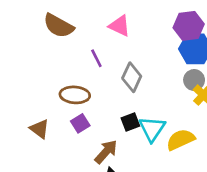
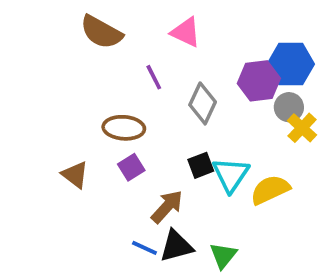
purple hexagon: (189, 26) -> (259, 81), moved

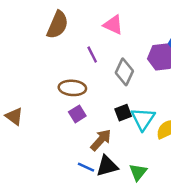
brown semicircle: (101, 32) -> (58, 25), turned -96
brown triangle: (75, 175) -> (14, 116), moved

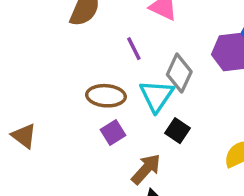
black square: (123, 113) -> (178, 131), turned -35
cyan triangle: (143, 119) -> (157, 96), moved

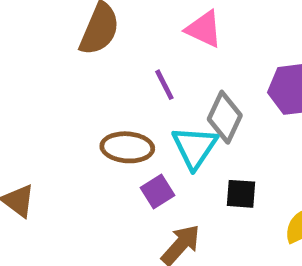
black square: (178, 131) -> (241, 194), moved, turned -30
purple square: (113, 132) -> (157, 191), moved

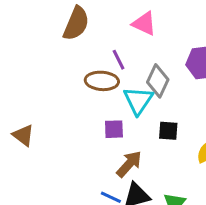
brown ellipse: (127, 147) -> (102, 81), moved
purple square: (157, 191) -> (114, 129), turned 30

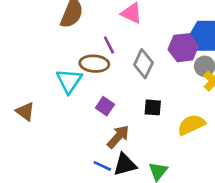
cyan triangle: (138, 101) -> (69, 81), moved
purple square: (114, 129) -> (105, 106), turned 36

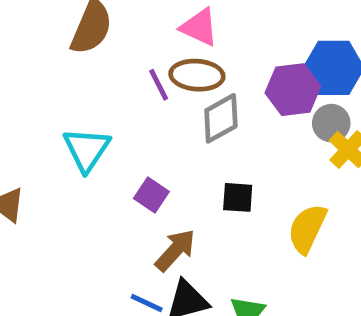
brown ellipse: (94, 64) -> (197, 75), moved
gray diamond: (143, 64) -> (221, 118), turned 36
yellow semicircle: (191, 125) -> (307, 229), turned -40

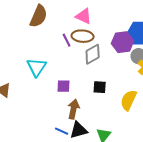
purple square: (151, 195) -> (64, 86), turned -32
brown arrow: (175, 250) -> (74, 109), turned -30

